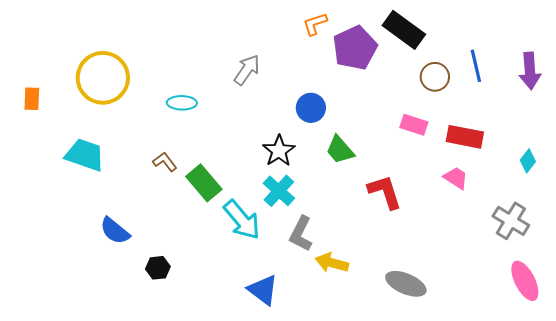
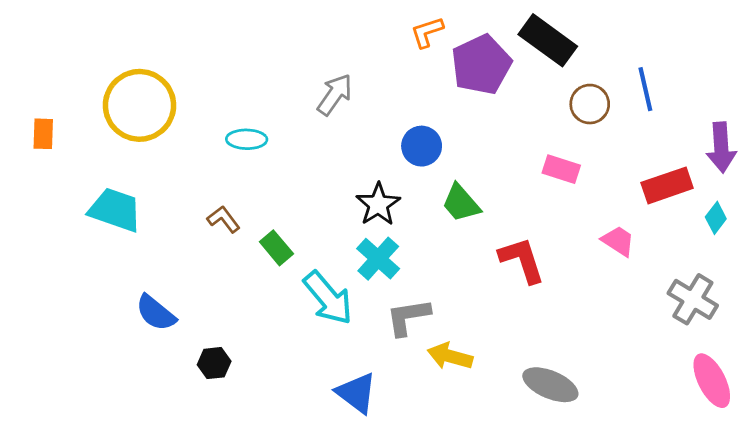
purple arrow: (530, 71) -> (721, 147), moved
red rectangle: (465, 137) -> (667, 185), moved, turned -30
green rectangle: (204, 183) -> (276, 248), size x0.7
gray L-shape: (301, 234) -> (408, 317), turned 54

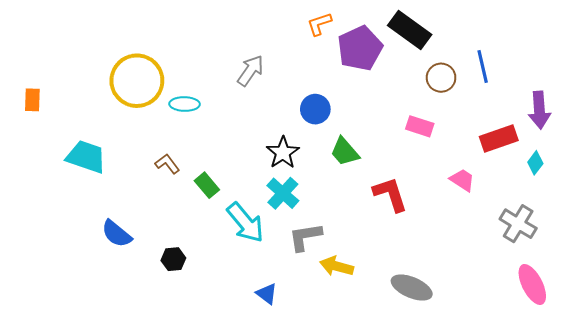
yellow circle: (140, 105) -> (137, 81), moved
black hexagon: (214, 363) -> (173, 259), moved
blue triangle: (356, 393) -> (267, 294), size x0.7

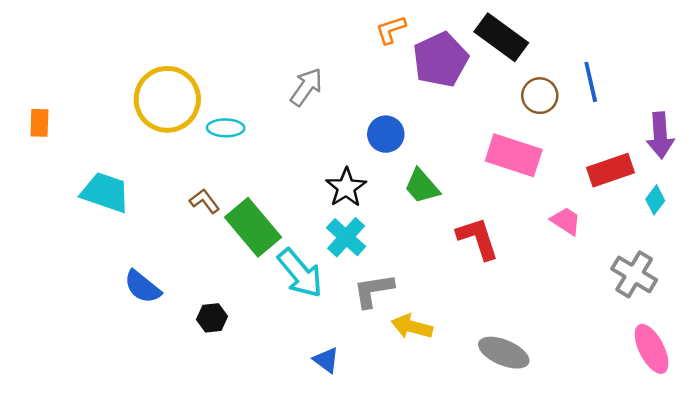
pink rectangle: (420, 126) -> (514, 155), size x1.6
green rectangle: (207, 185) -> (253, 227), size x1.8

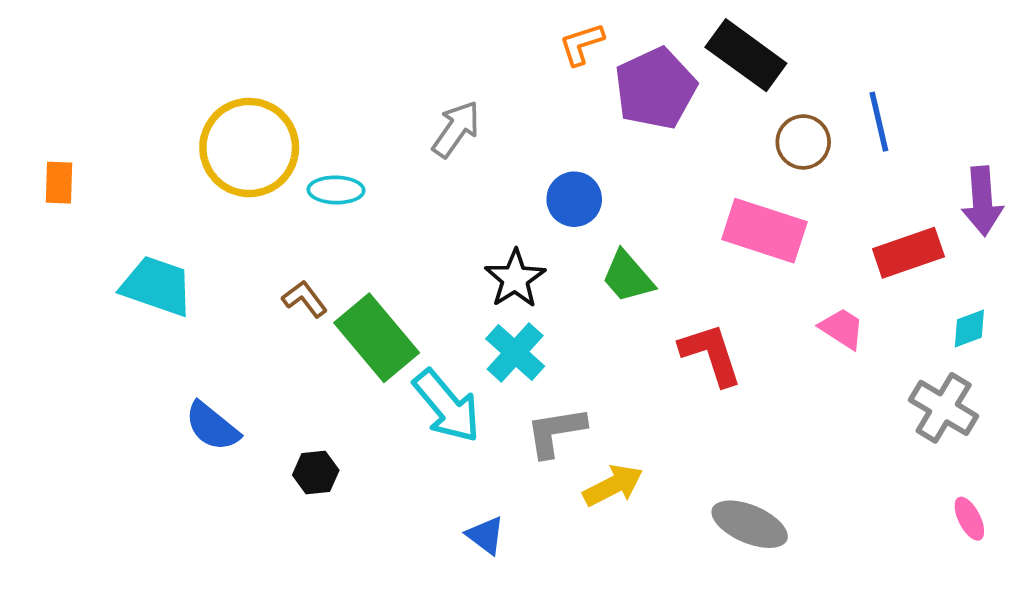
cyan diamond: (655, 200) -> (969, 328), moved, turned 32
yellow arrow: (412, 327) -> (613, 485), turned 138
pink ellipse: (652, 349) -> (969, 519), size x0.6

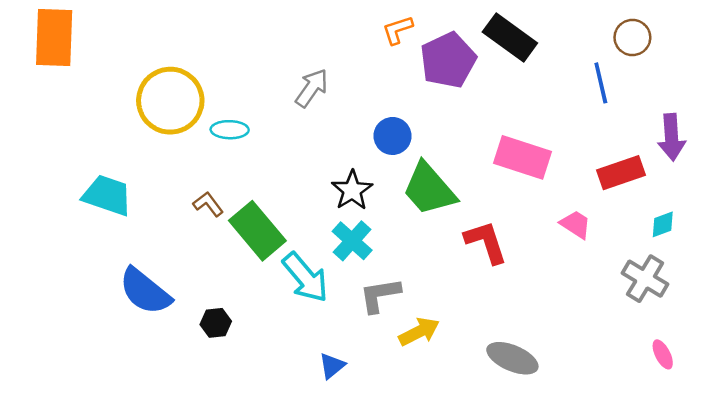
brown circle: (803, 142) -> (632, 38), moved
orange rectangle: (59, 183) -> (54, 38), moved, size x2.0
green trapezoid: (628, 277) -> (429, 189), size x1.5
blue semicircle: (212, 426) -> (145, 291), size x1.4
blue triangle: (486, 535) -> (332, 366), turned 44

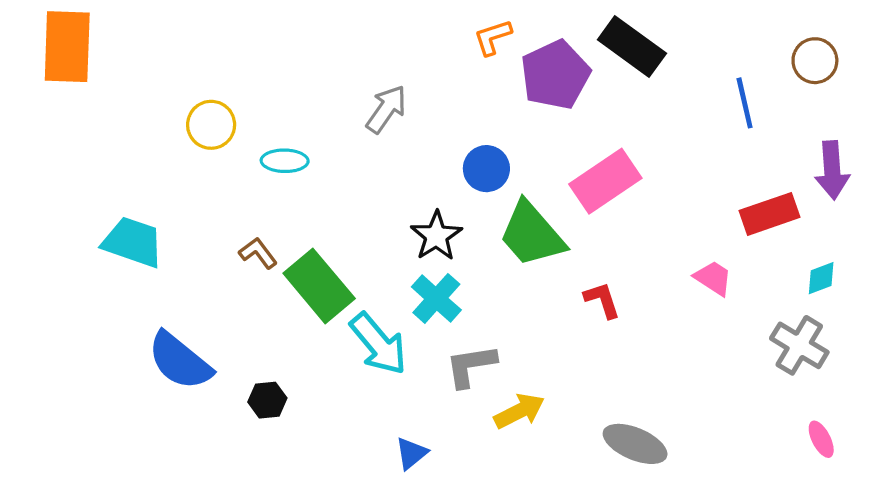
brown circle: (632, 38) -> (815, 61), moved
yellow circle: (170, 101) -> (211, 125), size x0.6
pink rectangle: (523, 157) -> (605, 181), moved, turned -52
red L-shape: (486, 242) -> (602, 300), size x0.7

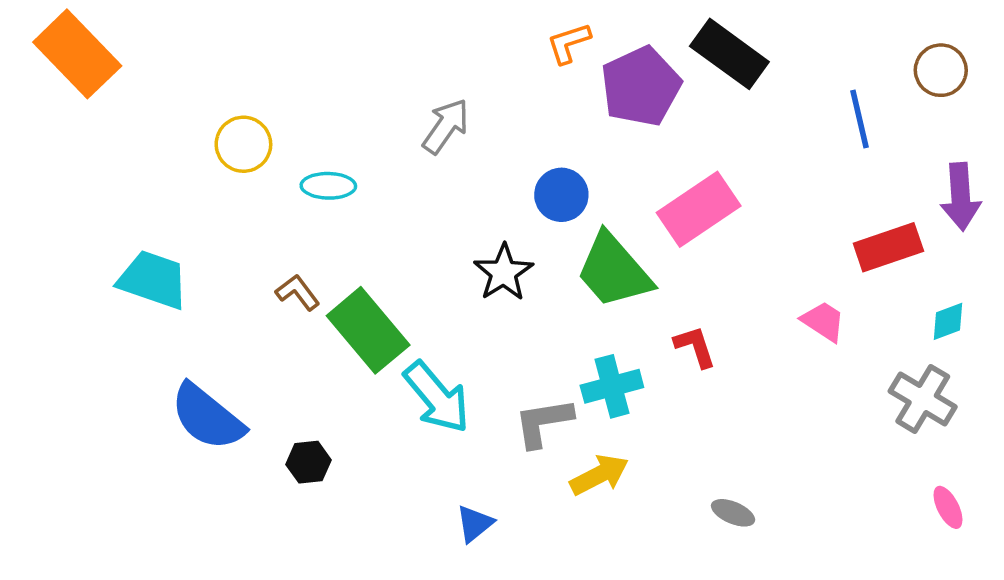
orange rectangle: (67, 47) -> (77, 54), turned -46
cyan cross: (436, 298) -> (612, 386), moved, turned 33
gray ellipse: (635, 444) -> (733, 513), size x0.6

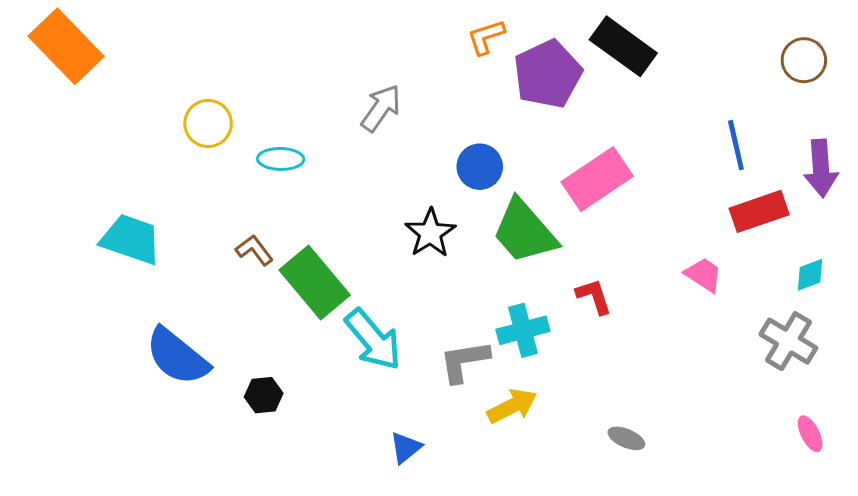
blue line: (859, 119) -> (736, 145), moved

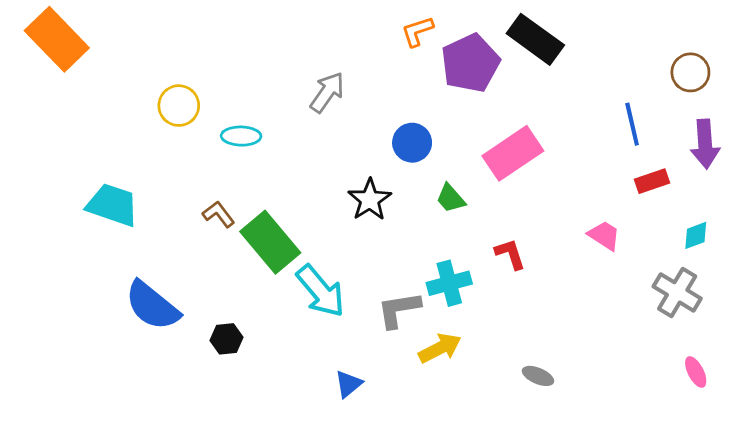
brown circle: (804, 60) -> (690, 72), moved
red rectangle: (759, 211) -> (652, 181), size x0.7
green trapezoid: (525, 232) -> (451, 198), size x0.5

